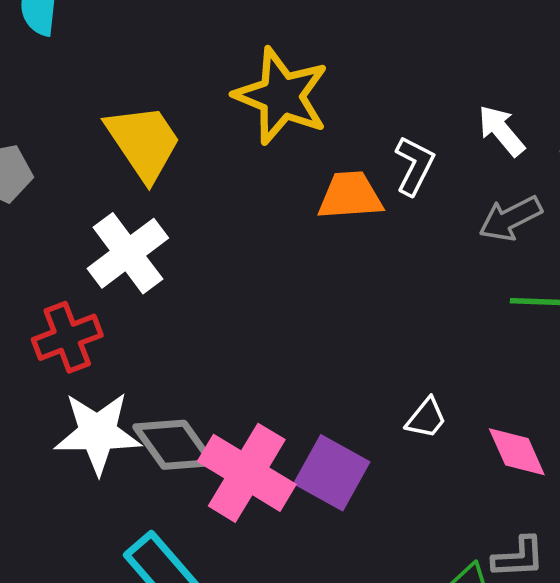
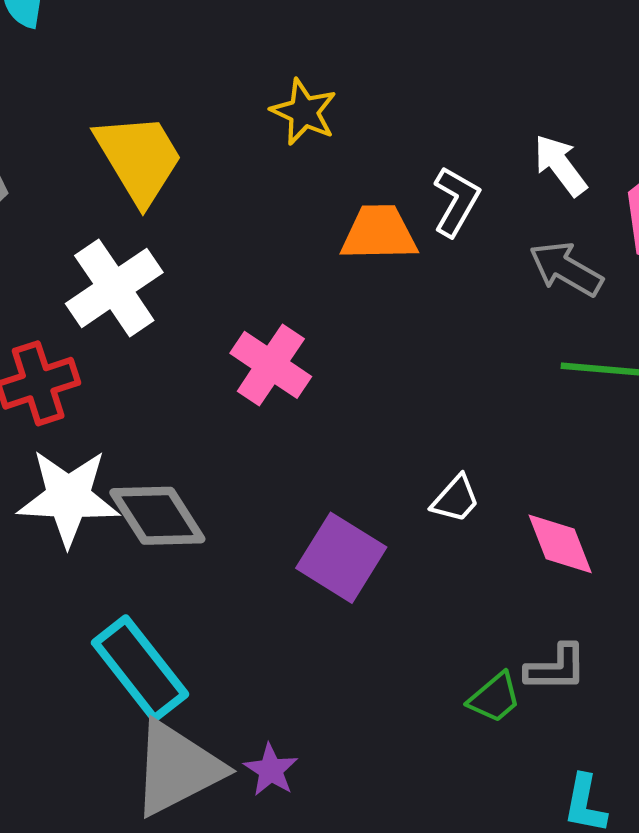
yellow star: (281, 96) -> (304, 112), size x0.6
gray arrow: (510, 218) -> (566, 269), turned 54
pink cross: (247, 473) -> (271, 365), moved, size x0.7

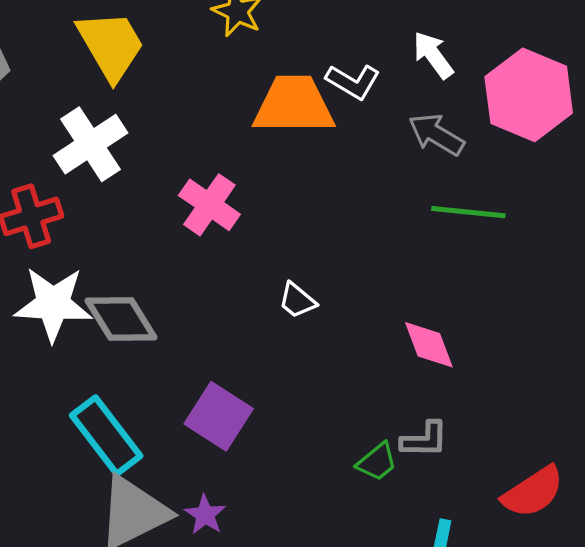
white L-shape: (456, 201) -> (353, 82), turned 90
orange trapezoid: (379, 233) -> (294, 105), size x1.4
white trapezoid: (456, 499) -> (297, 300), moved, turned 87
purple square: (341, 558) -> (219, 416), moved

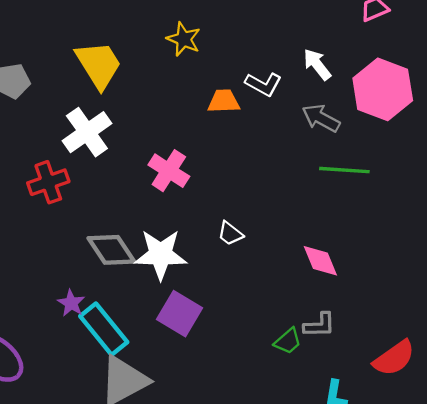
orange trapezoid: (294, 105) -> (224, 101), size x0.6
white star: (53, 304) -> (161, 254), moved
purple star: (205, 515) -> (71, 303), moved

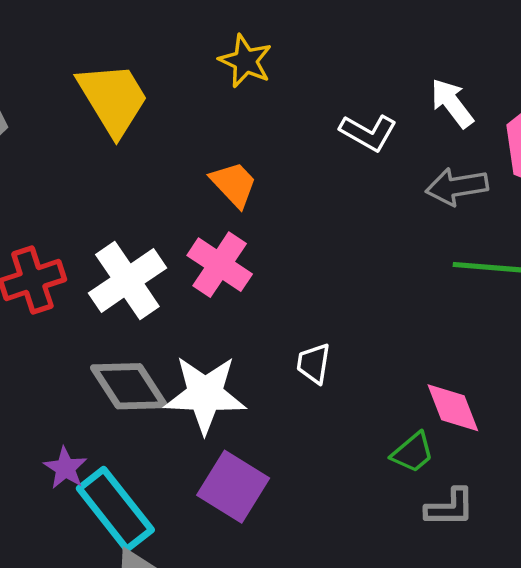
orange trapezoid: (224, 101) -> (234, 184), moved, turned 48
gray arrow: (321, 118) -> (457, 187), turned -39
white cross: (87, 132) -> (127, 280), moved
white trapezoid: (230, 234) -> (314, 363), turned 60
green trapezoid: (288, 341) -> (413, 453), moved

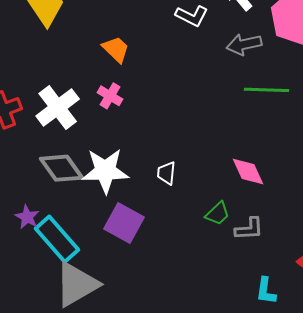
pink cross: (220, 265) -> (110, 96), size x0.7
white trapezoid: (314, 363) -> (166, 173), moved
green trapezoid: (413, 453) -> (218, 214), moved

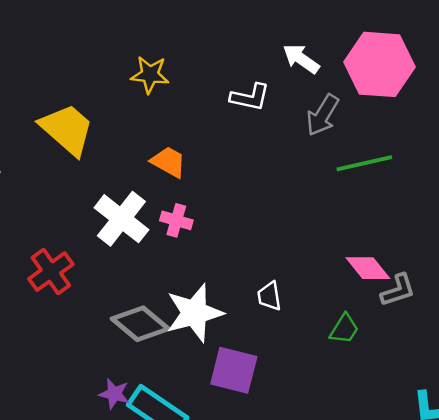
gray arrow: (244, 44) -> (323, 115), turned -32
white cross: (58, 108) -> (121, 219), moved
gray L-shape: (249, 229) -> (398, 290), moved

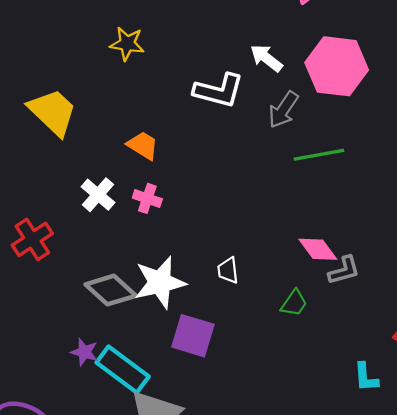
yellow star: (150, 75) -> (127, 44), moved
white L-shape: (250, 97) -> (219, 91), size x1.4
white cross: (121, 219) -> (98, 195), size x0.7

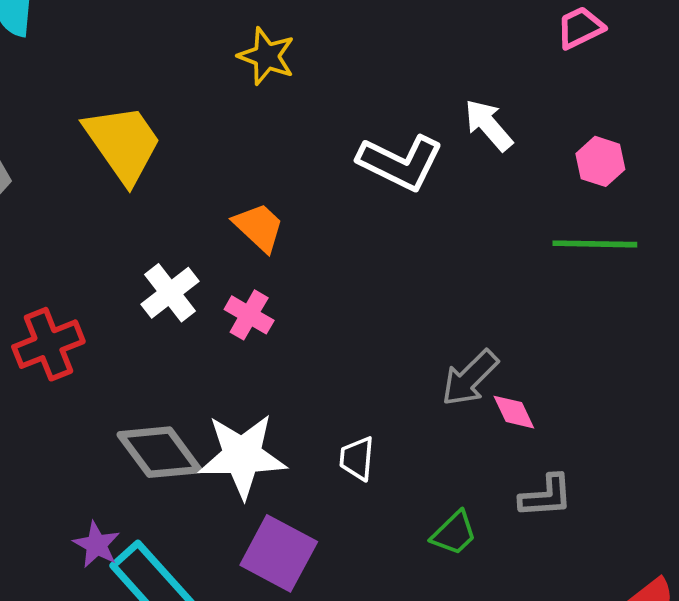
pink hexagon: (337, 66) -> (600, 161), size x0.5
gray arrow: (283, 110) -> (470, 378), moved
green line: (319, 155) -> (595, 244), moved
pink diamond: (318, 249) -> (514, 412), moved, size x0.7

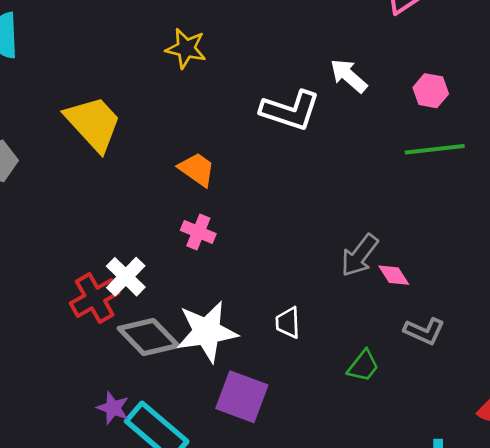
white cross: (170, 293) -> (126, 277), moved
red cross: (48, 344) -> (95, 298), moved
gray L-shape: (546, 496) -> (424, 331), turned 36

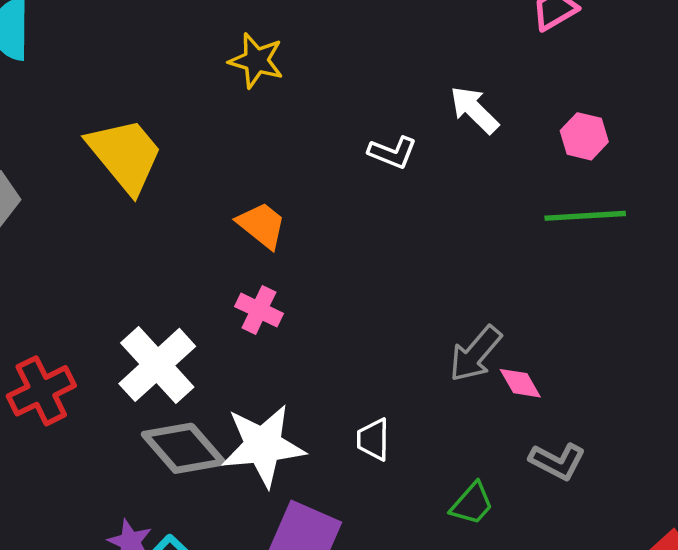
white L-shape: (290, 110) -> (393, 152), size x0.6
white cross: (126, 277) -> (157, 365), size x1.4
red cross: (95, 298) -> (41, 391), moved

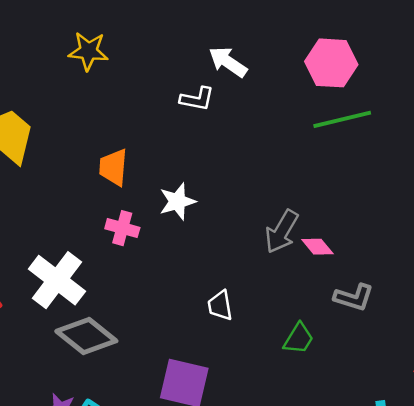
white arrow: (474, 110) -> (228, 62), moved
pink hexagon: (584, 136) -> (331, 63), size x1.5
orange trapezoid: (262, 225) -> (113, 167), turned -114
white star: (263, 446) -> (177, 202), moved, size x0.6

